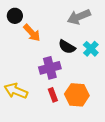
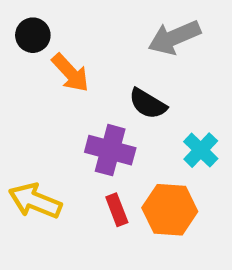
cyan cross: (91, 49) -> (201, 150), moved
purple cross: (50, 68) -> (110, 150), turned 30

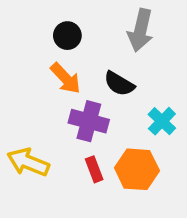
black circle: (33, 35) -> (67, 36), moved
gray arrow: (174, 37) -> (141, 30), turned -54
orange arrow: (70, 73) -> (66, 78), moved

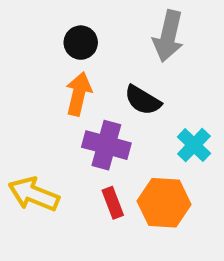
orange arrow: (66, 78) -> (79, 94), turned -124

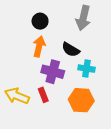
cyan cross: (194, 145) -> (86, 69), moved, turned -35
red rectangle: (113, 203) -> (43, 95), moved

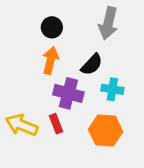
black semicircle: (71, 50) -> (92, 64), turned -78

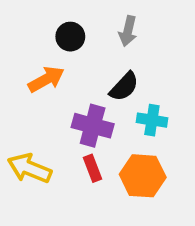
gray arrow: (108, 23) -> (128, 31), moved, size x0.7
orange arrow: (50, 60) -> (46, 79), moved, turned 48
red rectangle: (56, 124) -> (93, 168), moved

